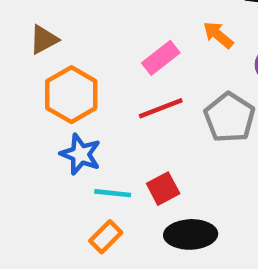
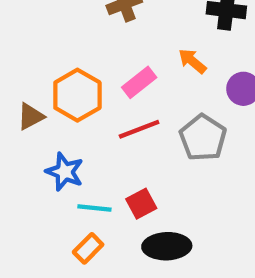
brown triangle: (44, 40) -> (31, 116), moved
orange hexagon: (71, 95) -> (77, 95), moved

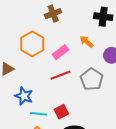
orange hexagon: (77, 95) -> (32, 44), moved

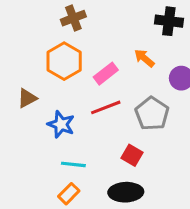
brown cross: (53, 14) -> (73, 18), moved
blue star: (24, 96) -> (61, 124), moved
red square: (61, 112) -> (132, 155), moved, turned -32

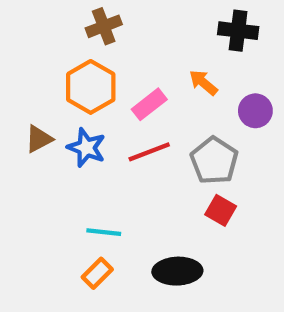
blue star: (61, 124) -> (86, 148), moved
red square: (132, 155) -> (221, 210), moved

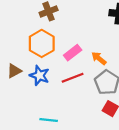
orange arrow: (203, 83) -> (99, 58), moved

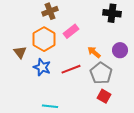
pink rectangle: (73, 53) -> (71, 31), moved
brown triangle: (14, 71) -> (20, 52), moved, turned -40

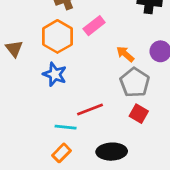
brown triangle: (20, 52) -> (14, 49), moved
red line: (71, 69) -> (90, 110), moved

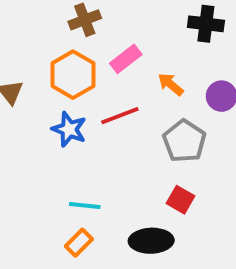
orange arrow: (125, 54) -> (171, 84), moved
red line: (90, 110) -> (120, 116), moved
red square: (139, 114) -> (180, 200), moved

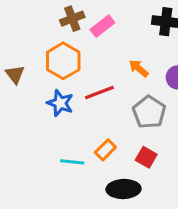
pink rectangle: (126, 59) -> (102, 26), moved
orange rectangle: (79, 243) -> (105, 150), moved

